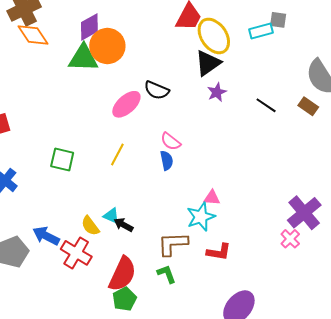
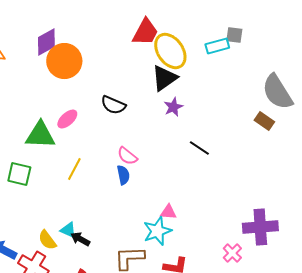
green triangle: (83, 58) -> (40, 135), moved
pink ellipse: (126, 104) -> (67, 119), moved, size x0.7
black line: (266, 105) -> (199, 148), moved
purple cross: (304, 213) -> (260, 227), turned 36
pink cross: (290, 239) -> (232, 253), moved

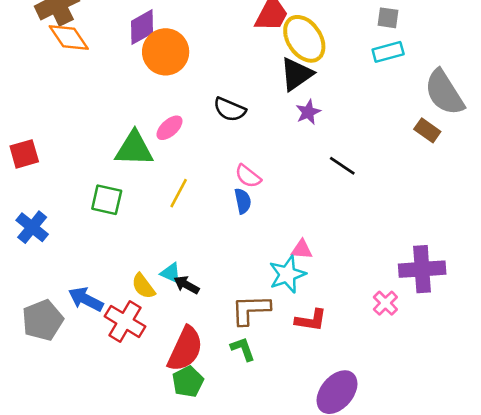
cyan rectangle: (217, 46) -> (388, 52), moved

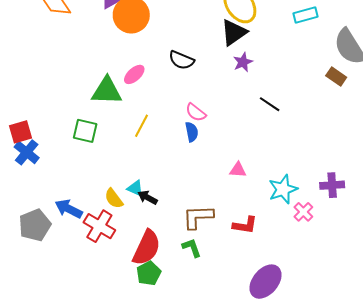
red square: (24, 154) -> (20, 132), moved
purple cross: (422, 269) -> (332, 185), size x0.7
cyan star: (287, 274) -> (283, 189), moved

